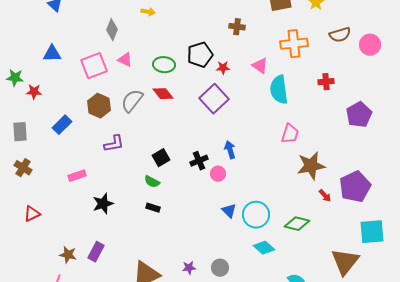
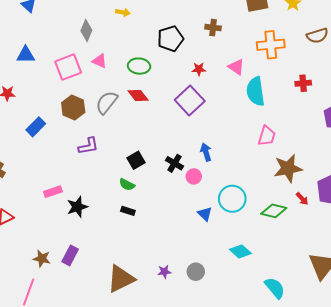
black pentagon: (200, 55) -> (170, 39), moved
black cross: (199, 161) -> (175, 163), turned -36
pink rectangle: (77, 176) -> (53, 192), moved
cyan circle: (256, 215) -> (232, 199), moved
green diamond: (297, 224) -> (274, 211), moved

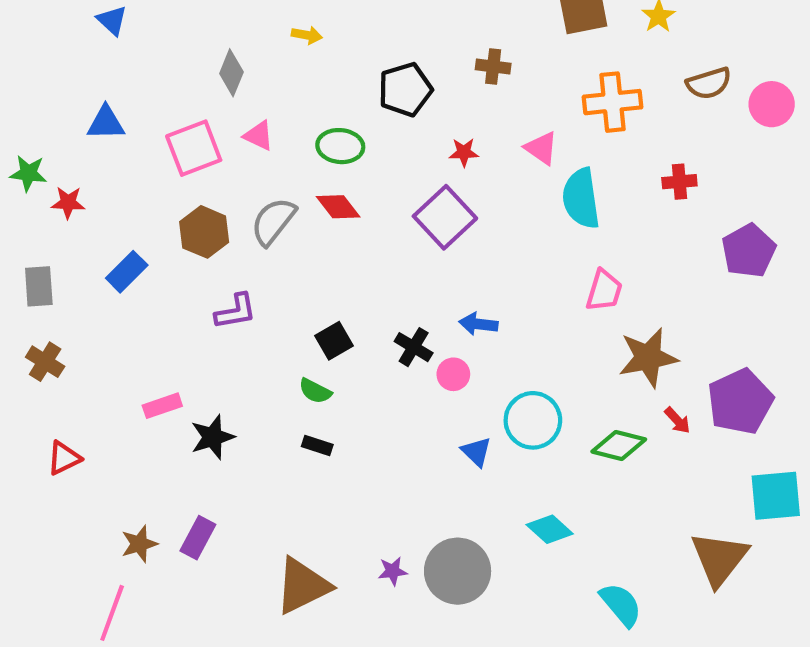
blue arrow: (206, 152) -> (478, 324), turned -66
brown star: (42, 259) -> (139, 544), turned -30
gray circle: (196, 272) -> (458, 571), size x1.8

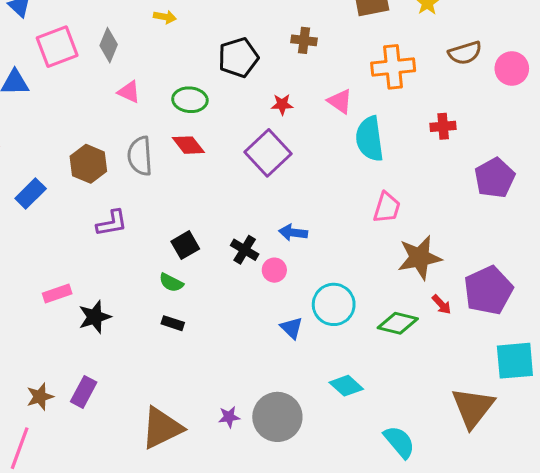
pink square: (194, 148) -> (57, 47), moved
gray semicircle: (273, 221) -> (140, 156), turned -42

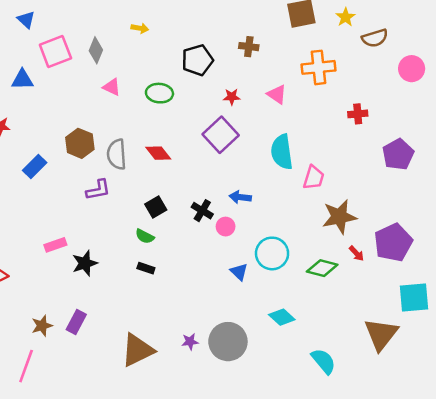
brown semicircle: (465, 53) -> (375, 38), moved
cyan semicircle: (370, 139) -> (282, 152), moved
red diamond: (188, 145) -> (158, 153), moved
gray semicircle: (140, 156) -> (117, 154), moved

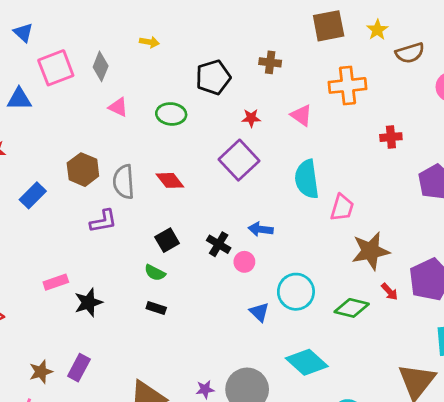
cyan diamond: (282, 317) -> (307, 362), size x1.4

